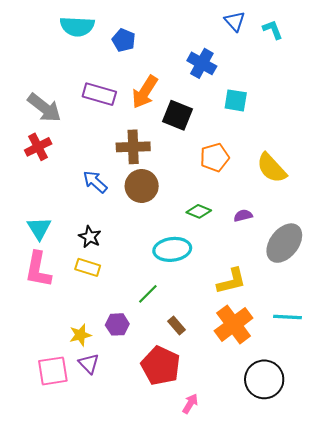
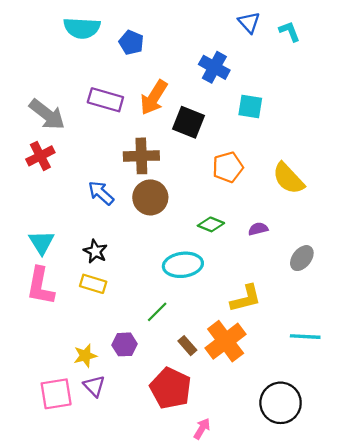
gray ellipse: (284, 243) -> (302, 258), size x0.6
orange cross: (234, 324) -> (226, 341), moved

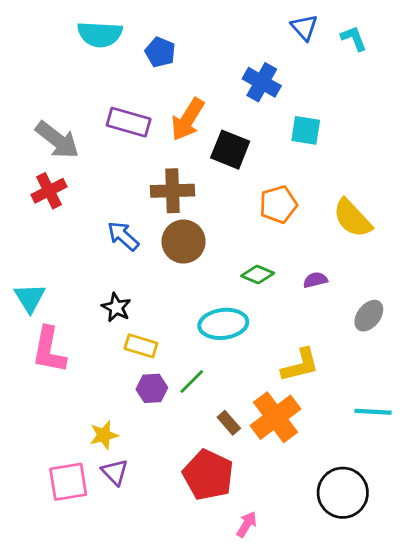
cyan triangle: (41, 242) -> (30, 298), moved
yellow rectangle: (93, 284) -> (141, 346), moved
purple hexagon: (125, 344) -> (152, 388), moved

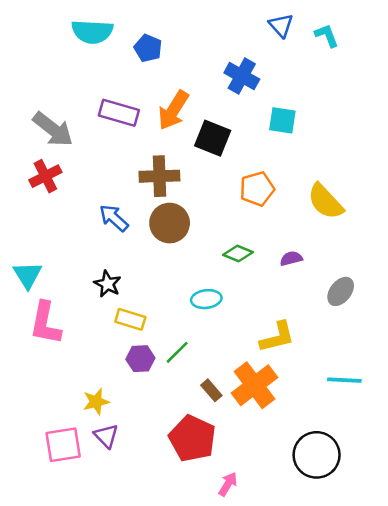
cyan ellipse: (223, 324) -> (206, 299), size x0.7

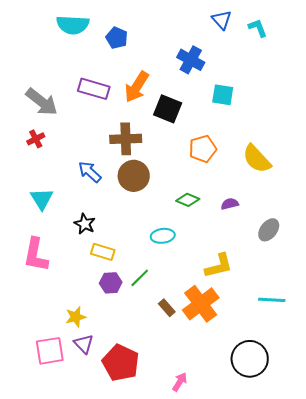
red cross: (45, 176) -> (36, 139), size x0.7
cyan triangle: (28, 275) -> (42, 199), moved
red pentagon: (192, 438) -> (121, 363), moved

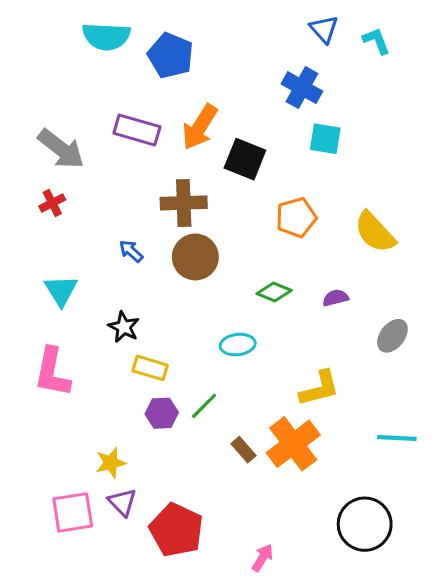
blue pentagon: (117, 38) -> (171, 55), size x1.4
blue cross: (191, 60) -> (302, 88), moved
blue arrow: (90, 172) -> (131, 251), size x0.7

